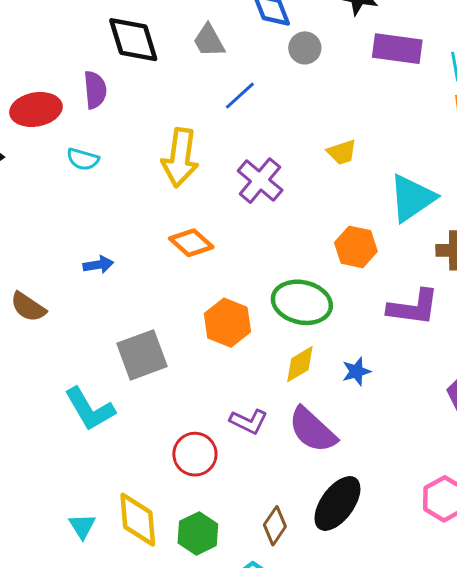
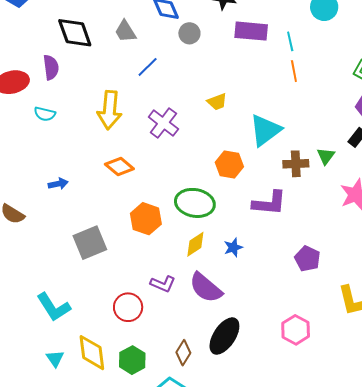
cyan L-shape: (90, 409) -> (54, 307), moved

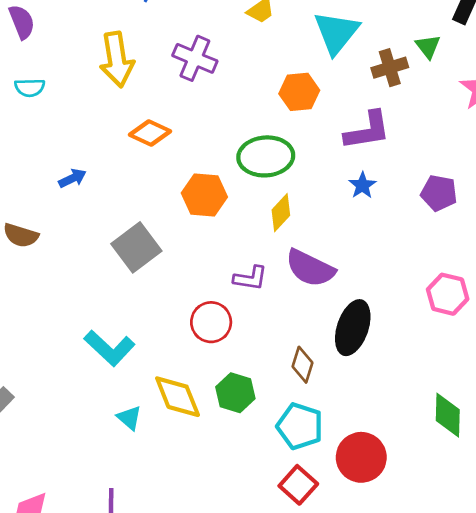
blue star: (233, 247) -> (362, 185), moved

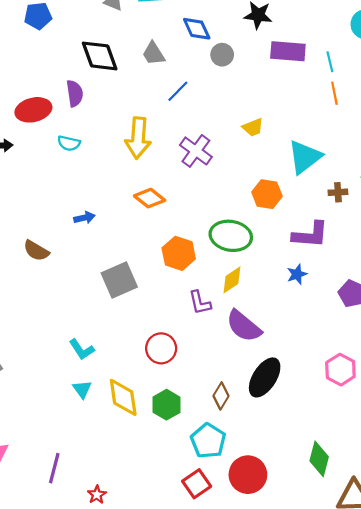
brown cross: (390, 68) -> (338, 192), size x0.7
purple L-shape: (250, 278) -> (200, 303), moved, turned 55
cyan L-shape: (109, 348) -> (82, 349), size x0.7
cyan triangle: (129, 418) -> (82, 389), moved

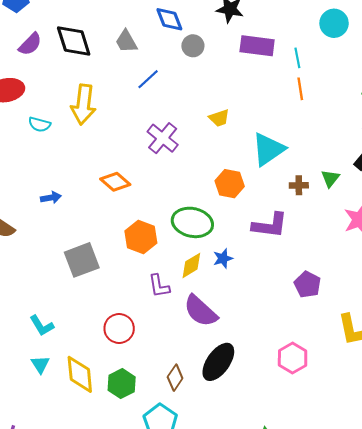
purple semicircle: (75, 93) -> (30, 44), moved, turned 50
yellow arrow: (138, 138) -> (83, 105), moved
blue star: (297, 274) -> (223, 258), moved

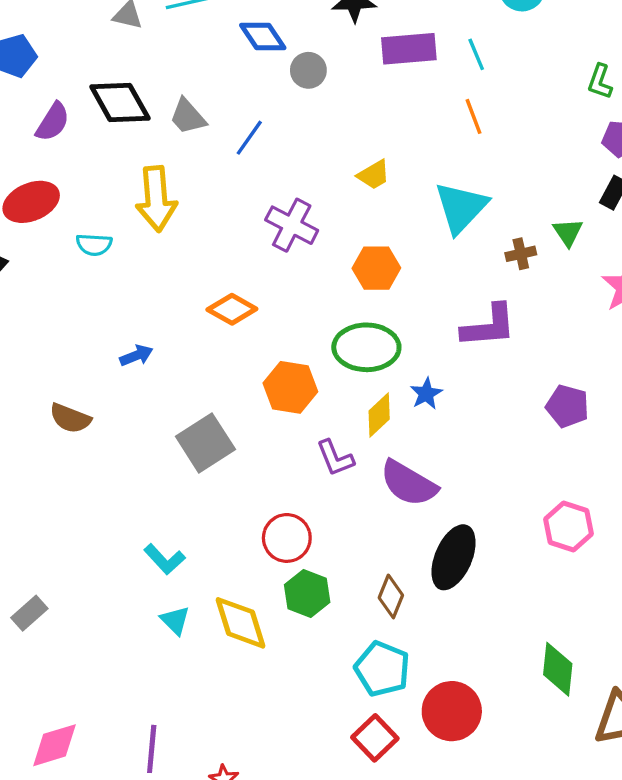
gray trapezoid: (126, 41) -> (188, 117), moved
orange line: (300, 89) -> (473, 116), moved
orange hexagon: (230, 184) -> (376, 268), moved
green hexagon: (122, 384) -> (307, 593), moved

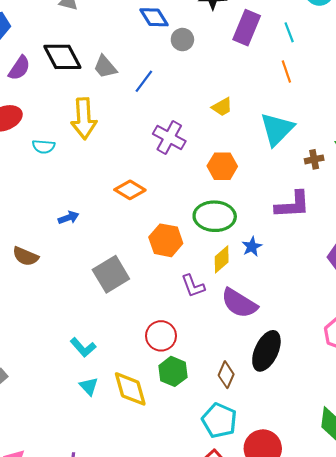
purple rectangle: (409, 49) -> (247, 28), turned -64

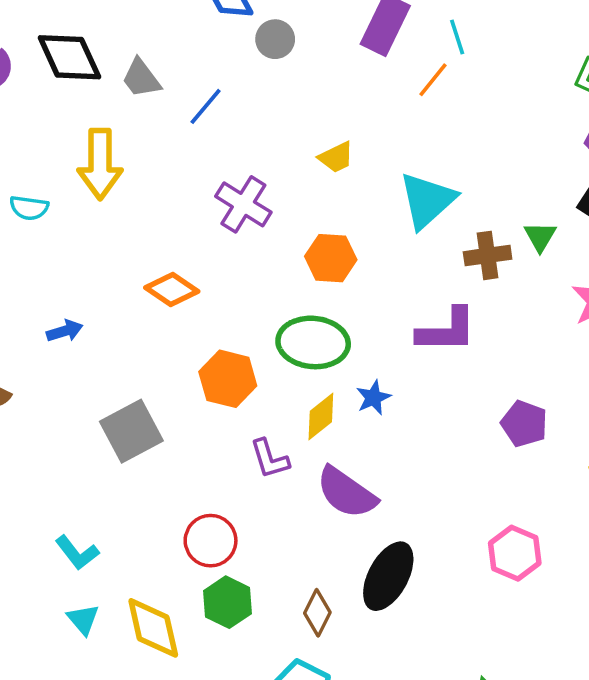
orange line: (286, 72) -> (433, 80), moved, turned 55
brown cross: (314, 159) -> (488, 255), size x1.4

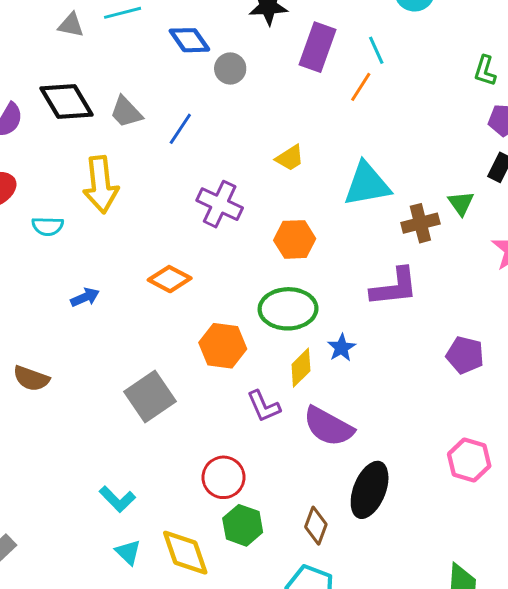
cyan triangle: (427, 200) -> (367, 184), turned 38
blue arrow: (65, 331) -> (85, 297), moved

